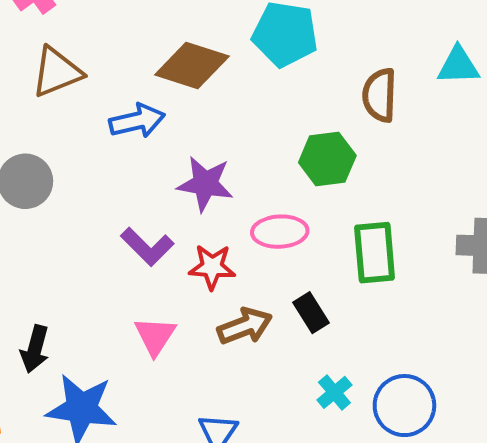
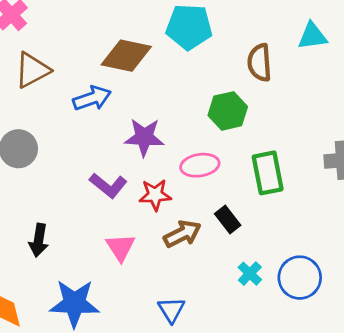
black arrow: (35, 349) -> (39, 240), moved

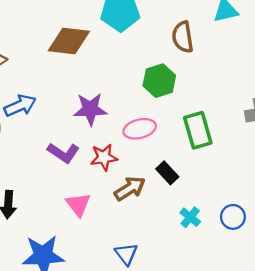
blue arrow: (92, 98) -> (20, 106), moved
blue circle: (300, 278) -> (233, 217), size x0.7

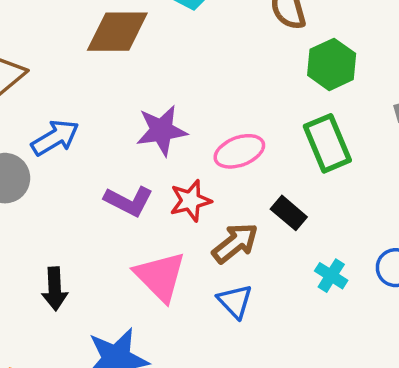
green hexagon: (159, 81) -> (332, 64), moved
pink triangle: (78, 204) -> (160, 276), size x1.4
blue triangle: (126, 254) -> (235, 301), moved

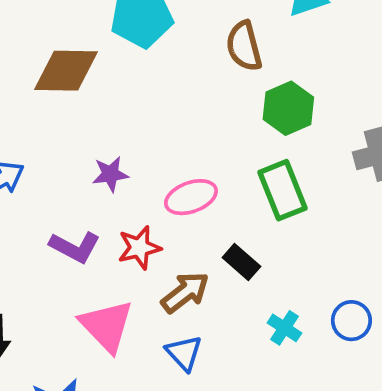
purple star: (162, 130) -> (110, 174), size x0.7

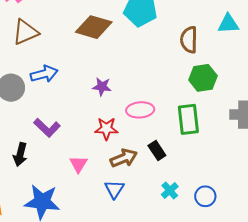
purple L-shape: (75, 247) -> (47, 128), moved
pink triangle: (107, 326) -> (78, 164), size x0.6

